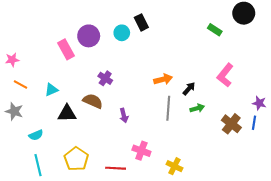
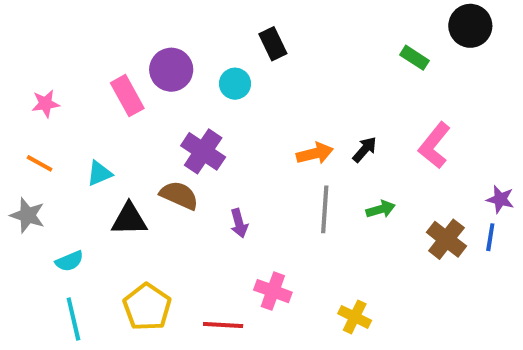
cyan circle: (122, 33) -> (235, 84), moved
pink star: (12, 60) -> (46, 104), moved
purple cross: (105, 78) -> (203, 151), size x1.5
black arrow: (189, 89) -> (365, 149), moved
yellow cross: (174, 166) -> (355, 317), moved

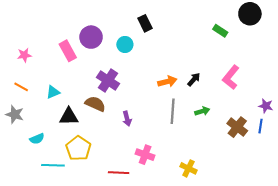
yellow pentagon: (147, 307) -> (78, 148), moved
cyan line: (73, 319) -> (53, 165), moved, turned -75

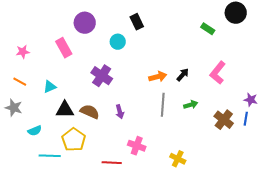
purple circle: (91, 37) -> (85, 23), moved
brown semicircle: (95, 104) -> (90, 112), moved

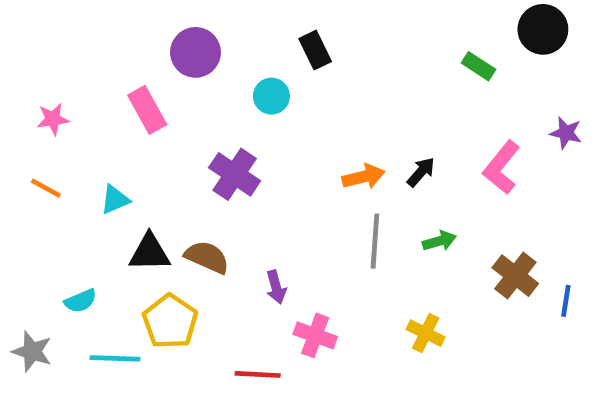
purple star: (251, 100) -> (566, 133), moved
gray star: (14, 108) -> (32, 351), moved
purple arrow: (120, 112) -> (276, 287), moved
blue line: (246, 119) -> (566, 301), moved
yellow cross: (178, 159) -> (426, 333), moved

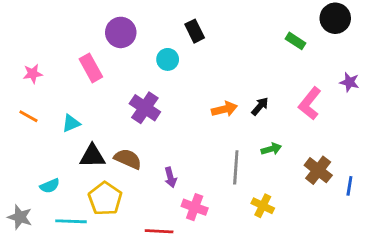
gray line: (375, 241) -> (236, 167), moved

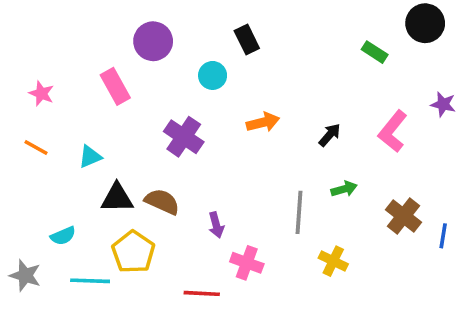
pink star: (33, 74) -> (41, 93), turned 30
orange arrow: (224, 109) -> (263, 122), moved

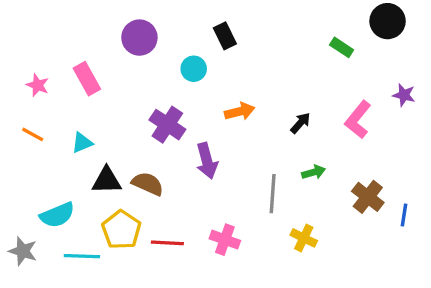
pink rectangle: (115, 86) -> (87, 79), moved
purple arrow: (216, 225) -> (207, 161), moved, size x1.5
cyan semicircle: (63, 236) -> (57, 215), size x1.5
red line: (202, 293) -> (167, 243), moved

